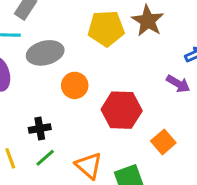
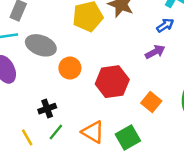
gray ellipse: (45, 53) -> (41, 45), turned 44
purple arrow: (178, 84) -> (155, 52), turned -48

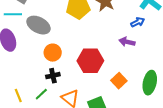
purple arrow: (155, 52) -> (127, 42), turned -147
orange circle: (70, 68) -> (53, 53), moved
black cross: (47, 109) -> (53, 76), moved

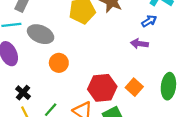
red hexagon: (90, 61) -> (102, 88), moved
black cross: (53, 76) -> (23, 93), moved, turned -32

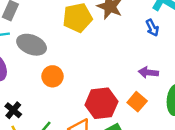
blue arrow: (149, 21) -> (152, 28), turned 96
purple arrow: (139, 44) -> (148, 72), moved

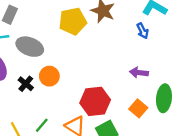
orange square: (137, 102) -> (138, 108), moved
black cross: (13, 110) -> (26, 84), moved

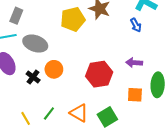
red hexagon: (95, 101) -> (99, 74), moved
orange square: (138, 108) -> (135, 95), turned -35

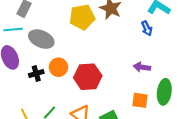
red hexagon: (99, 74) -> (88, 77), moved
black cross: (33, 77) -> (36, 73), turned 32

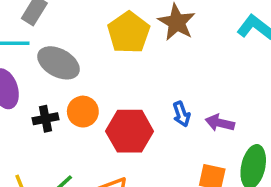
yellow pentagon: (82, 17) -> (129, 32), turned -30
blue arrow: (147, 28) -> (181, 114), moved

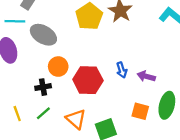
black cross: (45, 119) -> (43, 87), moved

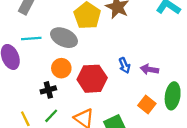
cyan line: (15, 21) -> (31, 38), moved
gray ellipse: (43, 35) -> (64, 38), moved
orange square: (140, 111) -> (147, 104), turned 30

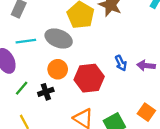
orange square: (147, 104) -> (146, 112), moved
green line: (51, 116) -> (22, 88), moved

